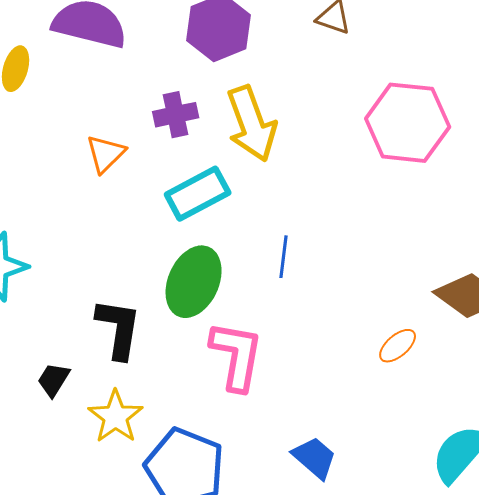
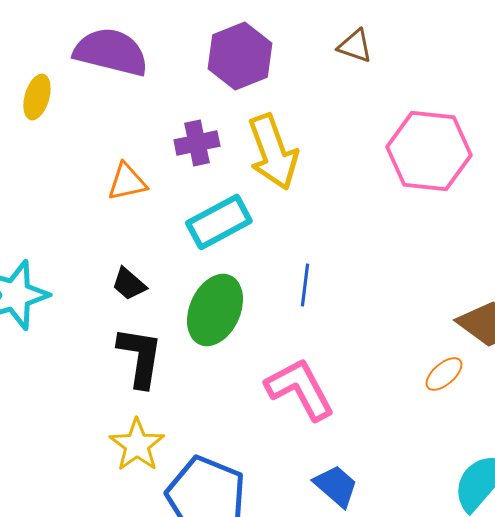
orange triangle: (106, 154) -> (127, 182), turned 33
orange ellipse: (398, 346) -> (444, 374), moved
pink L-shape: (237, 356) -> (300, 389), moved, turned -38
black trapezoid: (54, 380) -> (129, 284), moved, turned -81

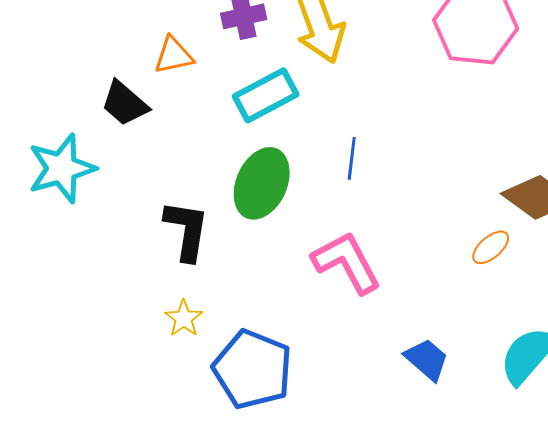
black trapezoid: (129, 284) -> (125, 103), moved, size x1.4
yellow star: (137, 445) -> (184, 318), size x0.7
blue trapezoid: (336, 486) -> (427, 359), moved

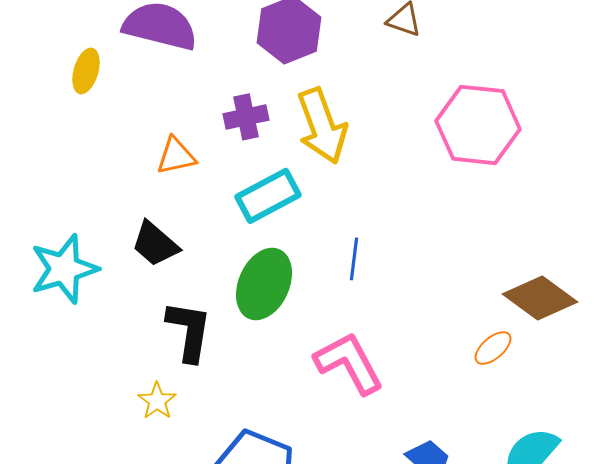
black trapezoid: (125, 103) -> (155, 244), moved
yellow star: (184, 318) -> (157, 401), moved

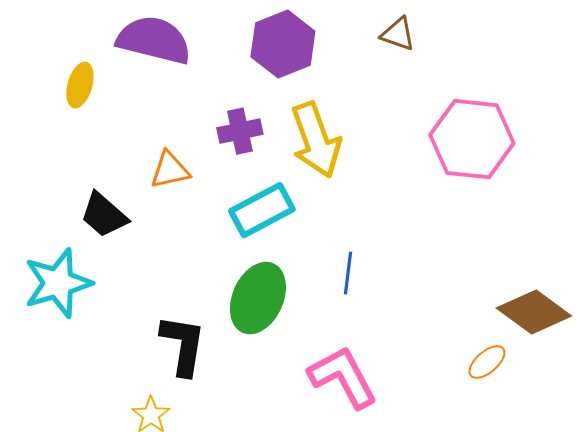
black trapezoid: (155, 244) -> (104, 215), moved

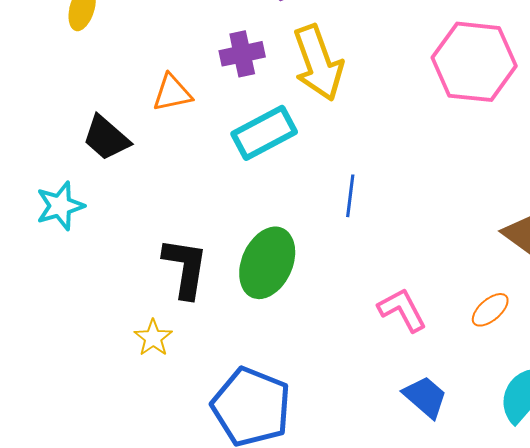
cyan star: (58, 283) -> (60, 206), size x0.7
green ellipse: (258, 298) -> (267, 263), moved
orange ellipse: (487, 362) -> (490, 310), moved
pink L-shape: (343, 377) -> (402, 310), moved, size x0.7

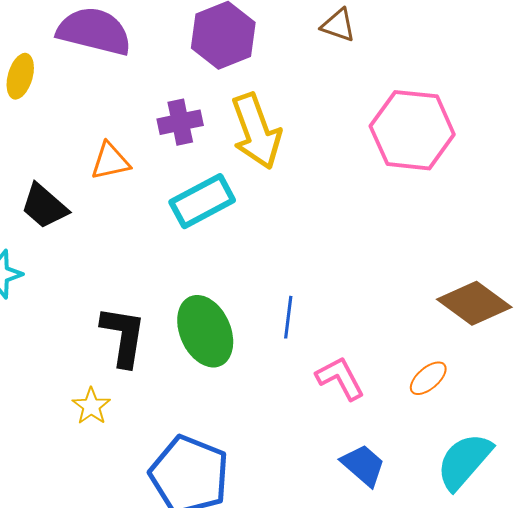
blue line: (350, 196) -> (288, 317), moved
green ellipse: (267, 263) -> (205, 331), turned -48

